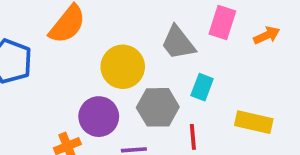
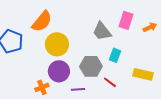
yellow circle: (123, 67) -> (57, 44), moved
red line: (193, 137) -> (110, 82), turned -48

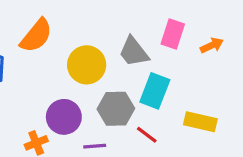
yellow circle: (57, 44) -> (87, 65), moved
cyan rectangle: (115, 55) -> (155, 91), size x1.5

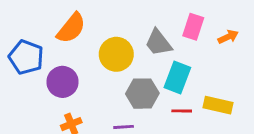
purple circle: (64, 117) -> (62, 82), moved
red line: (147, 135) -> (182, 111), moved, turned -36

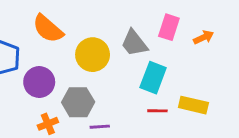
orange semicircle: (71, 28) -> (48, 29), turned 92
gray hexagon: (142, 94) -> (78, 102), moved

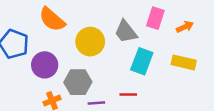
yellow rectangle: (193, 105) -> (184, 62), moved
red line: (157, 111) -> (128, 94), moved

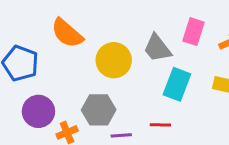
purple circle: (45, 65) -> (38, 111), moved

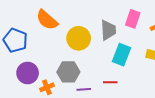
gray trapezoid: (157, 48) -> (108, 30), turned -145

